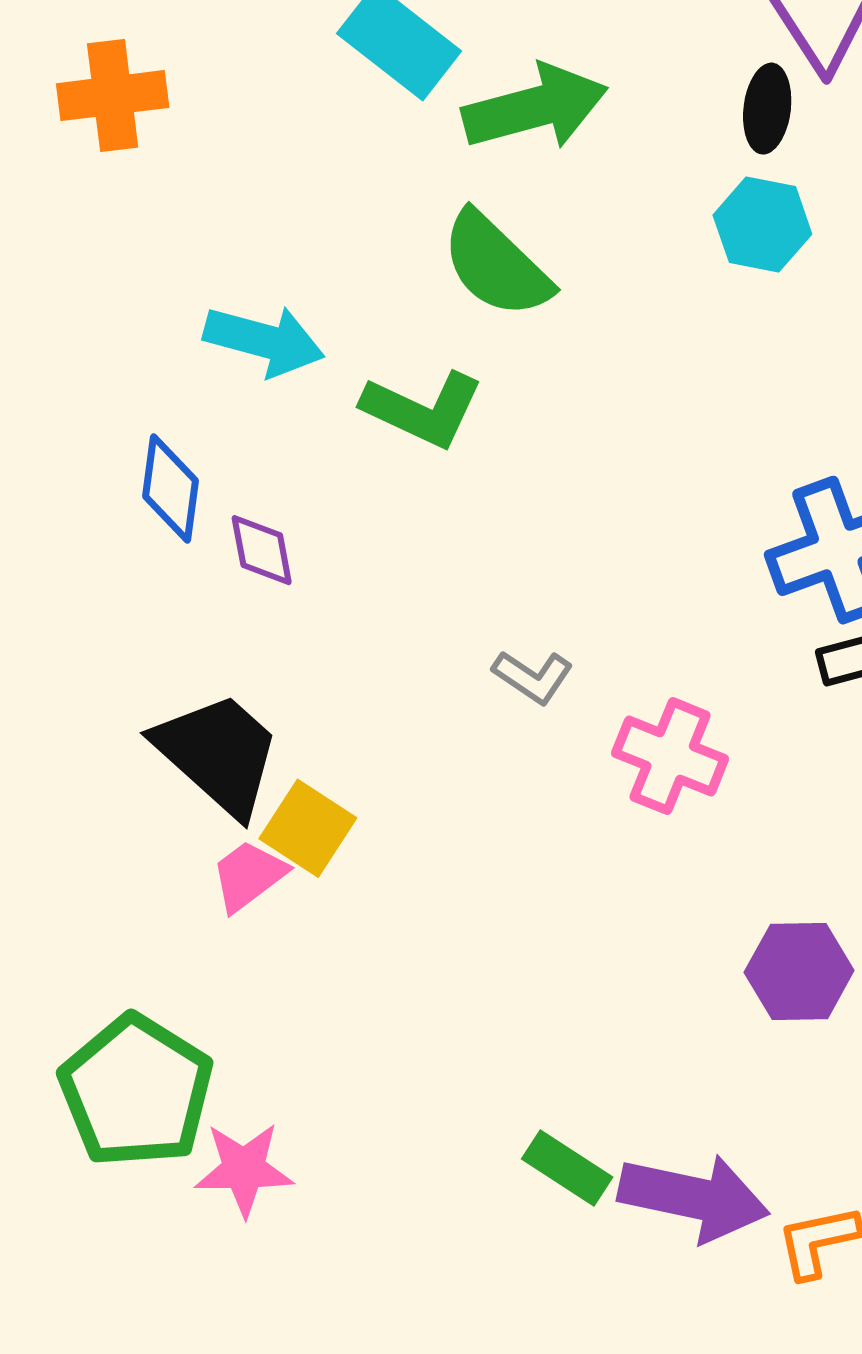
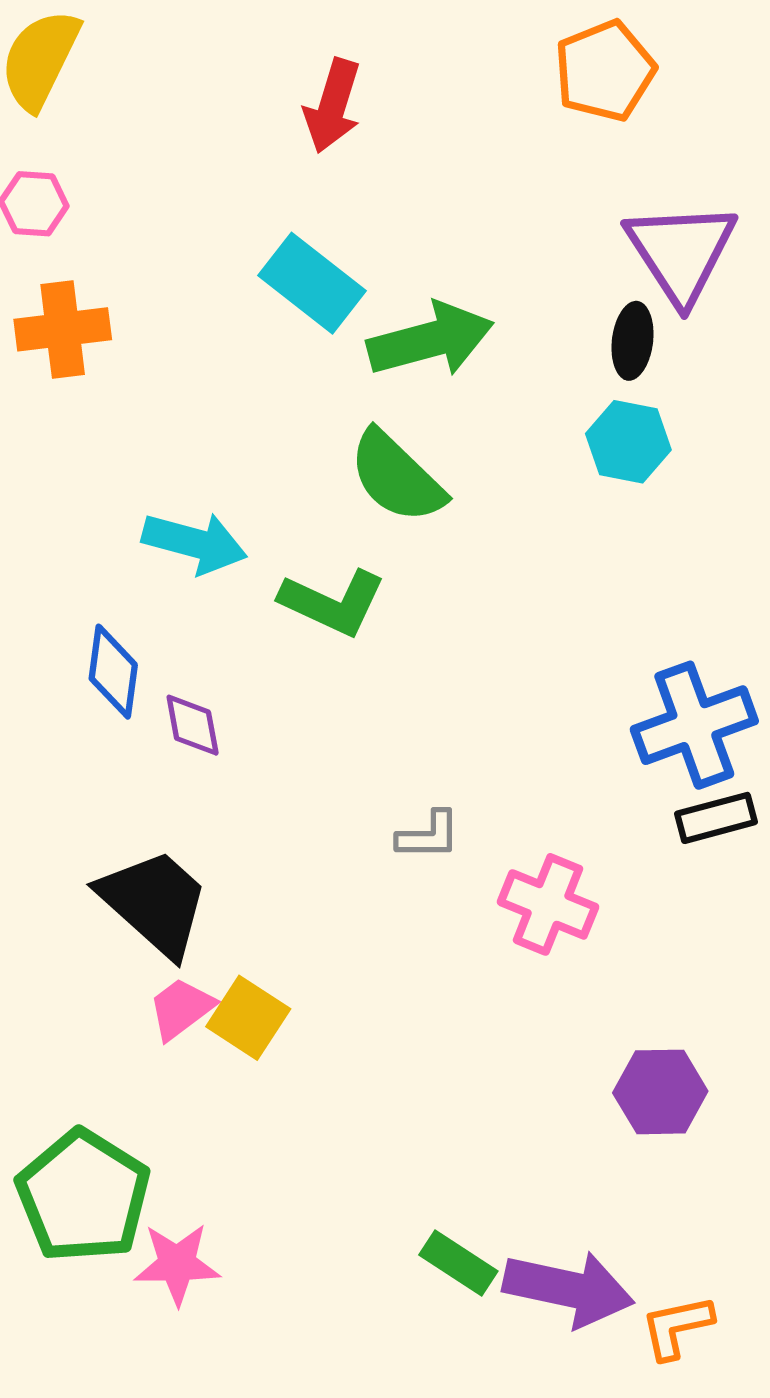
gray L-shape: (533, 677) -> (428, 835), turned -34
yellow square: (308, 828) -> (248, 1018), moved

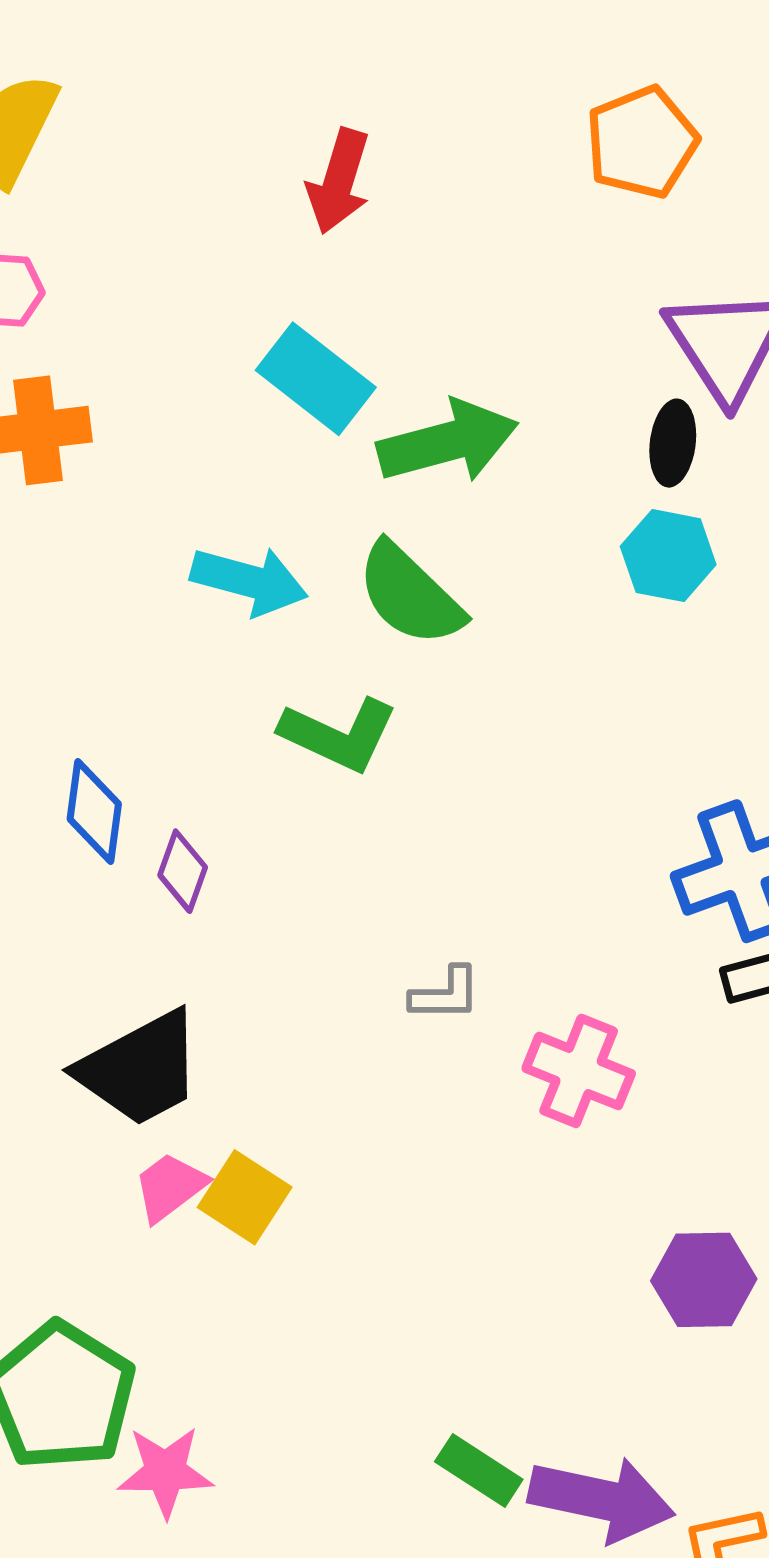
cyan arrow: (195, 543) -> (249, 581), moved
purple diamond: (193, 725) -> (183, 871), turned 30
black trapezoid: (154, 902) -> (140, 1069), turned 110

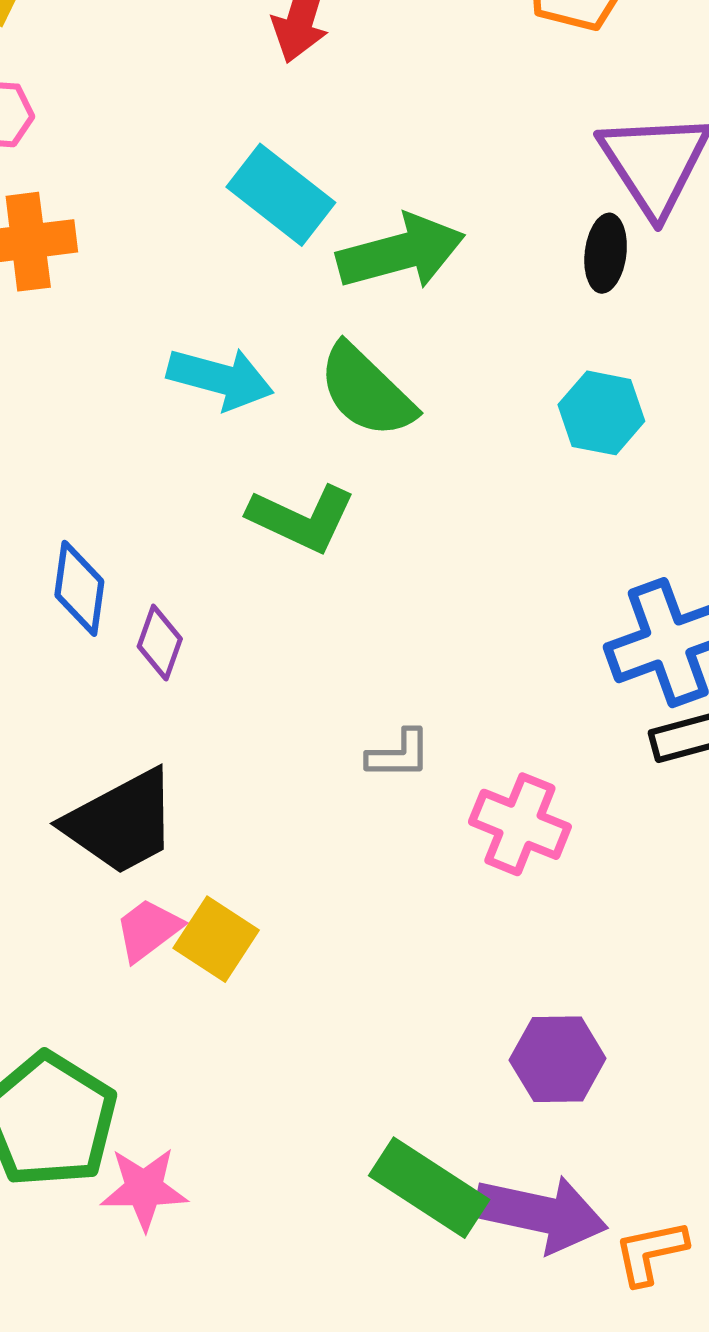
cyan hexagon: (668, 556) -> (601, 413), moved
purple hexagon: (704, 1280) -> (558, 1059), moved
green rectangle: (479, 1470) -> (429, 1188), size x1.5

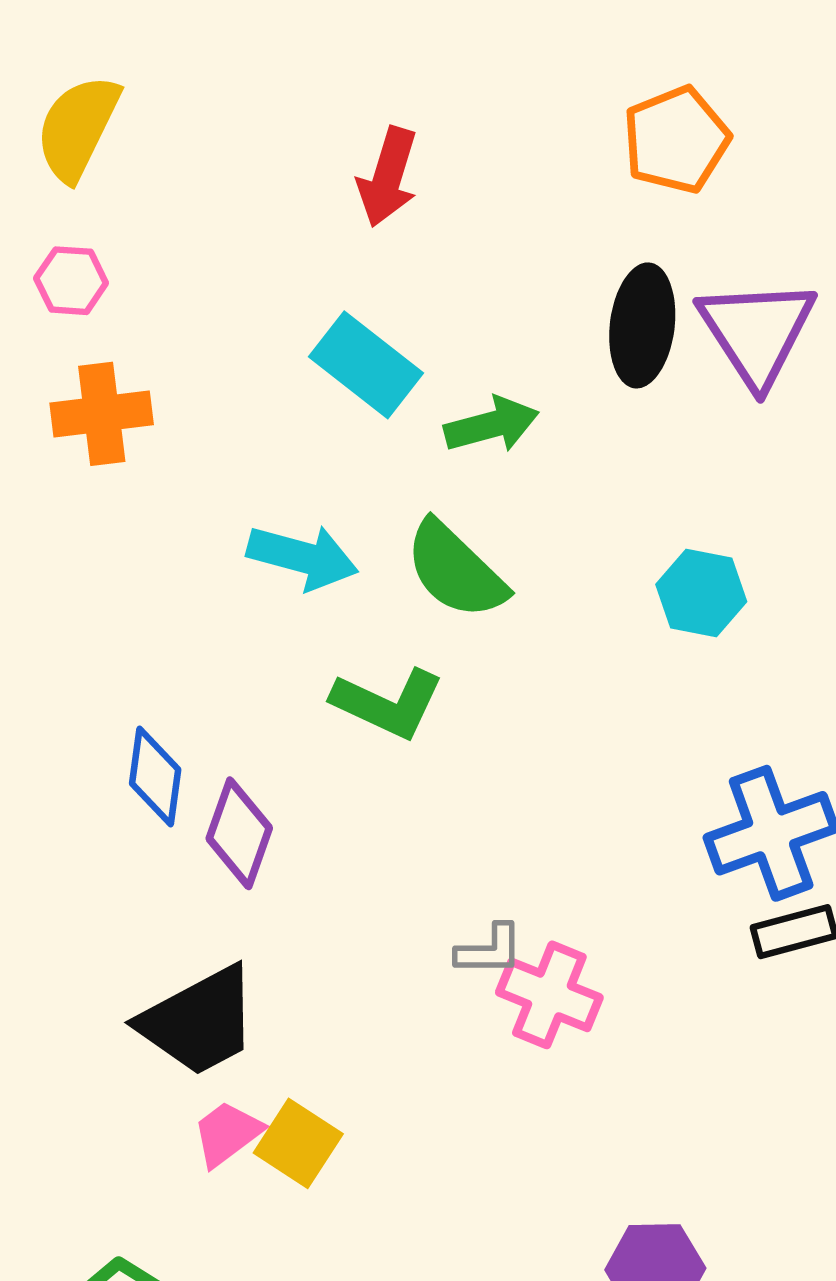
green arrow: (401, 252) -> (492, 425), size x0.7
black ellipse: (606, 253) -> (642, 325), moved, size x1.5
purple diamond: (160, 643) -> (239, 833), size x1.4
pink cross: (520, 824) -> (549, 995), moved

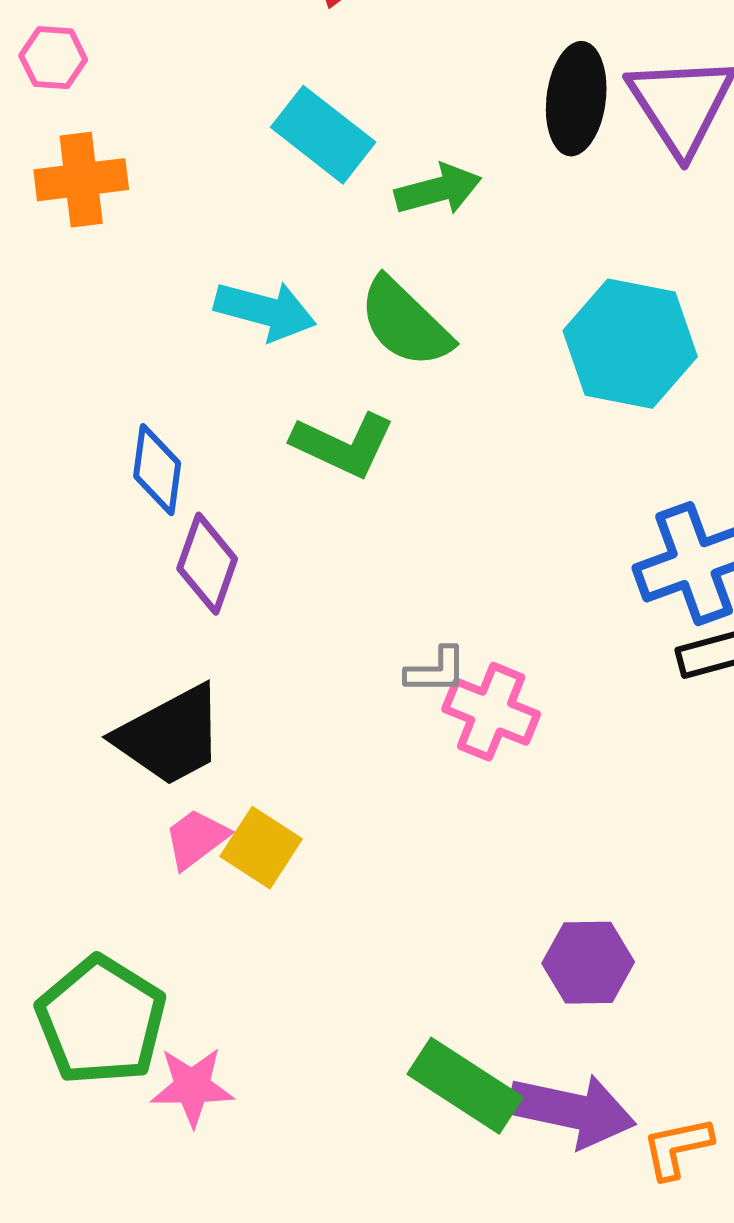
cyan hexagon: (701, 593) -> (630, 344), size x1.6
blue diamond: (155, 776) -> (157, 470), moved

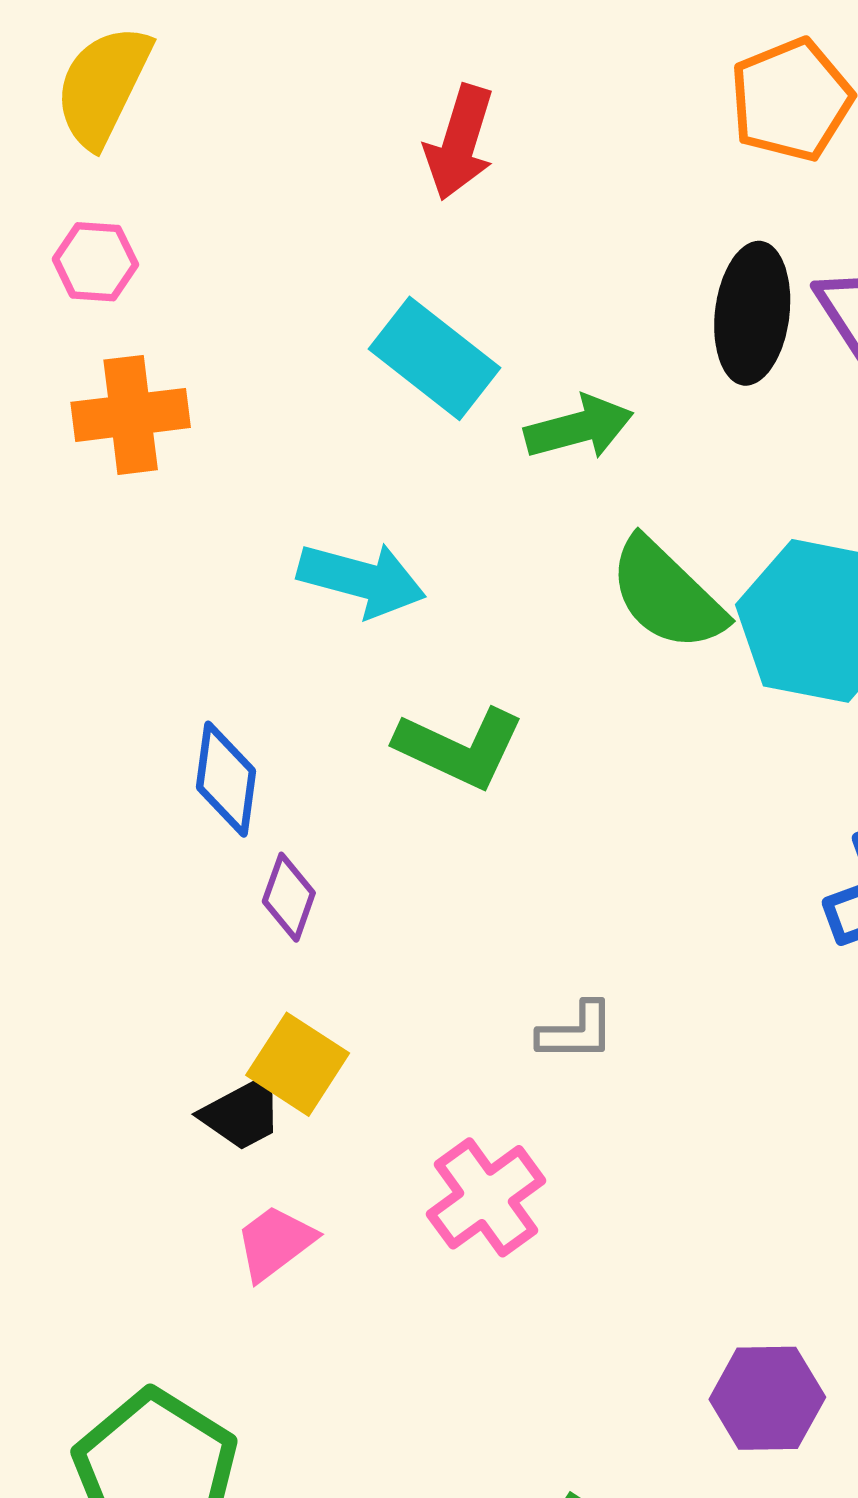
green semicircle: (405, 323) -> (667, 595), moved
purple diamond: (207, 564) -> (289, 897), size x0.7
pink cross: (491, 712) -> (486, 1197), moved, turned 32
black trapezoid: (170, 736) -> (242, 1113), size x0.6
yellow square: (261, 848) -> (298, 1064), moved

